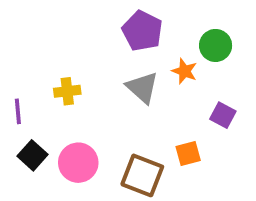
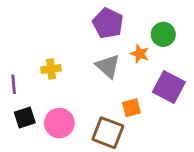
purple square: (223, 115) -> (169, 87), size x1.6
orange square: (188, 153) -> (131, 108), moved
black square: (32, 155) -> (25, 117), turned 30

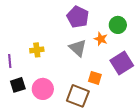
purple square: (169, 87) -> (122, 63), turned 30
orange square: (131, 108) -> (95, 78), turned 32

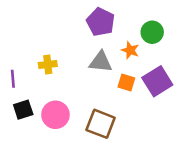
gray triangle: (78, 48) -> (101, 62), turned -36
orange square: (95, 78) -> (126, 83), moved

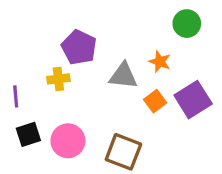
purple pentagon: (101, 22) -> (79, 47), moved
green circle: (152, 32) -> (187, 24), moved
orange square: (126, 83) -> (155, 101), turned 36

